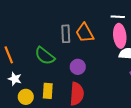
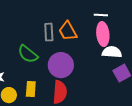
purple circle: (78, 67) -> (61, 65), size x1.6

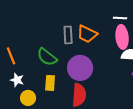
orange trapezoid: (68, 31) -> (87, 34), turned -35
yellow rectangle: (31, 89) -> (50, 83), moved

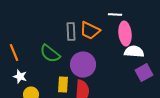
white line: (120, 18) -> (115, 15), moved
yellow rectangle: (50, 83) -> (63, 85), moved

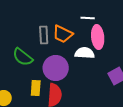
white semicircle: (134, 52) -> (85, 53), moved

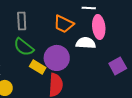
gray rectangle: (44, 35) -> (22, 21), moved
yellow rectangle: (36, 88) -> (38, 67), moved, turned -63

